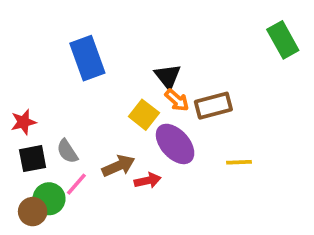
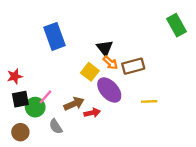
gray semicircle: (67, 151) -> (56, 126), moved
pink line: (76, 184) -> (45, 97), moved
green circle: (49, 199) -> (35, 107), moved

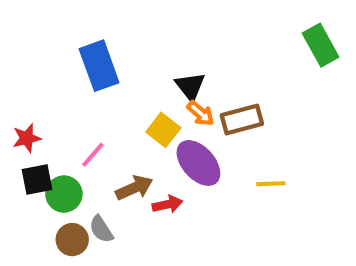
pink line: (45, 97) -> (93, 155), moved
brown circle: (20, 132) -> (72, 240), moved

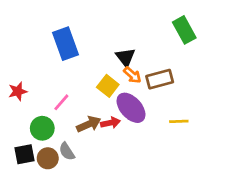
green rectangle: (321, 45) -> (184, 30), moved
black square: (37, 180) -> (25, 154), moved
red arrow: (167, 204) -> (111, 123), moved

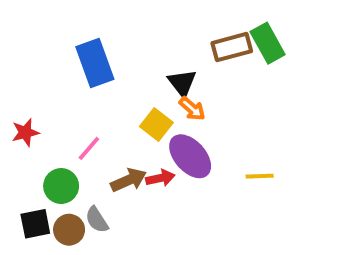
brown rectangle: (160, 79) -> (232, 47), moved

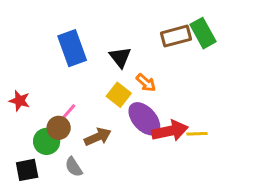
black triangle: (182, 83) -> (120, 57), moved
red star: (25, 132) -> (20, 101), turned 30
red arrow: (160, 178) -> (170, 131), moved, size x1.6
brown circle: (69, 230) -> (59, 128), moved

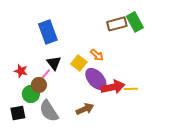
black triangle: (120, 57) -> (54, 63), moved
red star: (20, 101) -> (21, 71), moved
brown arrow: (98, 137) -> (85, 109), moved
gray semicircle: (74, 167) -> (49, 111), size x1.6

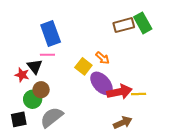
black triangle: (54, 63) -> (35, 66), moved
pink line: (45, 75) -> (47, 55), moved, turned 48
brown arrow: (85, 109) -> (123, 123), moved
gray semicircle: (49, 111) -> (52, 117), turned 85

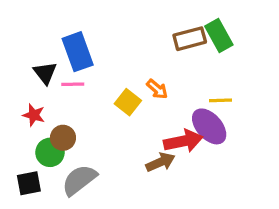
black triangle: (35, 66) -> (45, 73), moved
purple ellipse: (101, 83) -> (209, 126), moved
yellow line: (139, 94) -> (221, 100), moved
brown arrow: (123, 123) -> (160, 162), moved

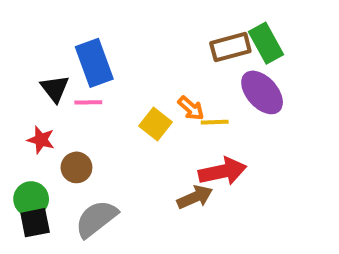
yellow line: (221, 100) -> (215, 122), moved
purple ellipse: (209, 126) -> (262, 92), moved
green circle: (50, 152) -> (31, 199), moved

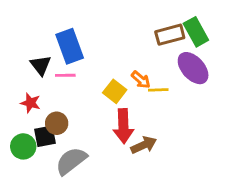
red arrow: (223, 171) -> (123, 126), moved, turned 100
black square: (35, 223) -> (45, 136), moved

